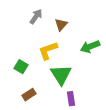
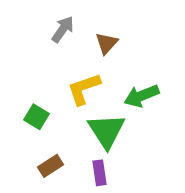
green arrow: (90, 47) -> (142, 96), moved
purple rectangle: (71, 99) -> (100, 173), moved

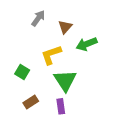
green arrow: (142, 96) -> (87, 44), moved

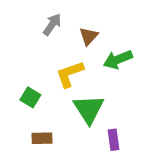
brown rectangle: (31, 102) -> (42, 138), turned 32
purple rectangle: (61, 106) -> (113, 140), moved

